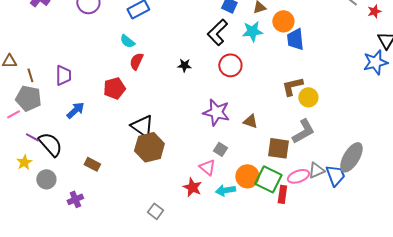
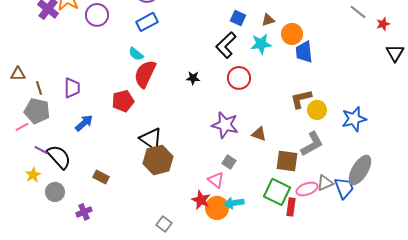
red semicircle: (136, 61) -> (145, 74), size x1.6
blue star: (375, 62) -> (354, 119), moved
orange circle: (247, 176) -> (217, 208), moved

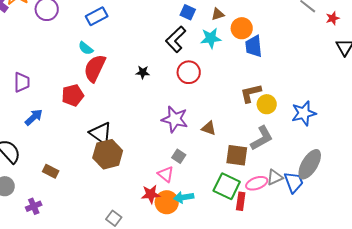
red star: (201, 200) -> (151, 194), turned -30

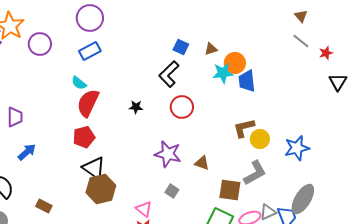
cyan star: (211, 38) -> (223, 73), moved
red pentagon: (73, 95) -> (84, 137), moved
pink triangle: (166, 174) -> (144, 209), moved

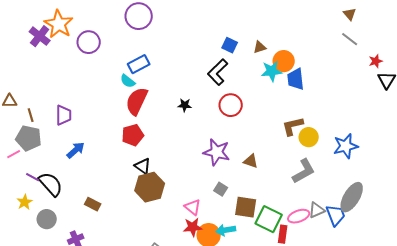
blue rectangle: (90, 51) -> (139, 64), moved
red star: (326, 53) -> (376, 61), moved
black triangle: (94, 168) -> (143, 166), size x0.7
brown square: (230, 190) -> (246, 207), moved

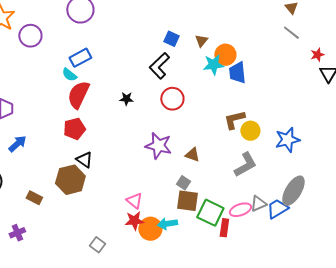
brown triangle: (260, 47) -> (201, 41), turned -32
brown hexagon: (150, 187) -> (70, 180), moved
gray square: (221, 189) -> (183, 183), moved
blue trapezoid: (336, 215) -> (277, 209), turned -100

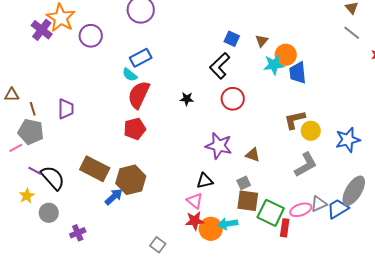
blue arrow: (17, 144) -> (114, 197), moved
black triangle: (84, 160) -> (205, 181), moved, turned -48
gray square: (183, 183) -> (244, 183), turned 32
brown rectangle: (34, 198) -> (95, 169), moved, size x1.8

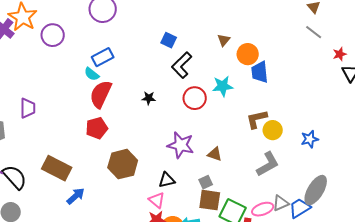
blue square: (232, 39) -> (169, 40), moved
cyan star: (274, 65) -> (223, 86), moved
blue star: (348, 140) -> (310, 139), size x0.7
brown hexagon: (131, 180) -> (123, 164), moved

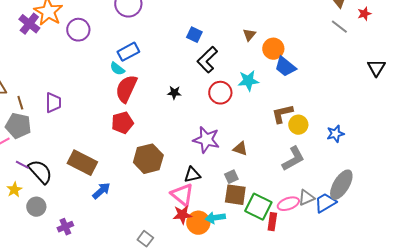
red star: (340, 54) -> (364, 14), moved
blue trapezoid: (260, 72) -> (285, 67), turned -45
pink triangle: (157, 200) -> (182, 195), size x1.4

